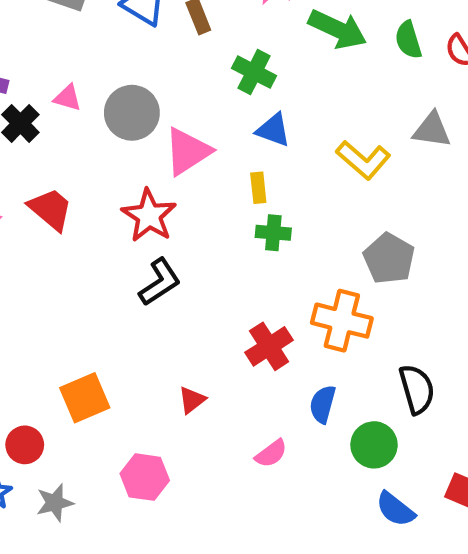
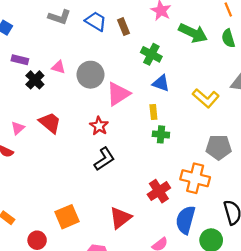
red star: (149, 216) -> (99, 126), size x0.7
gray pentagon: (389, 258) -> (219, 147), turned -30
red triangle: (192, 400) -> (120, 218), size x1.6
blue semicircle: (323, 404) -> (186, 220), size x1.5

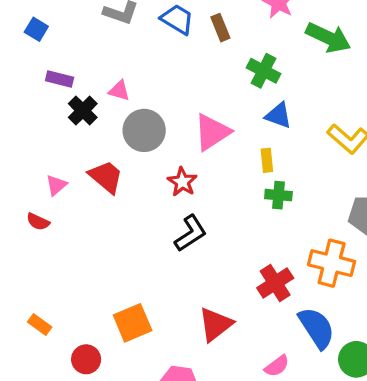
gray circle: (90, 75) -> (144, 130), moved
blue semicircle: (186, 220) -> (317, 328), turned 132

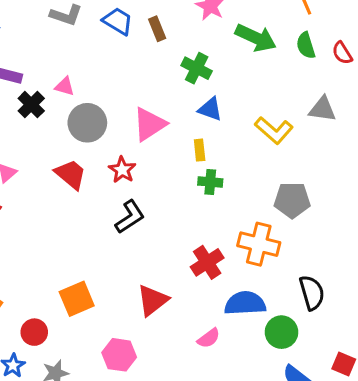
red trapezoid: (106, 177) -> (71, 174), moved
blue semicircle: (317, 328) -> (245, 303), turned -60

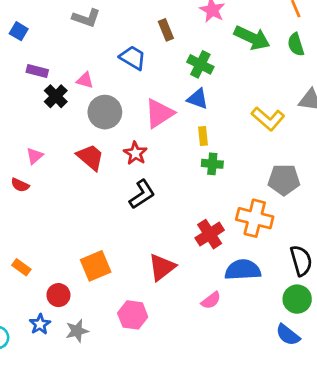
blue trapezoid: (118, 21) -> (133, 58), moved
blue triangle: (210, 109) -> (198, 99), moved
green circle: (281, 332) -> (297, 299), moved

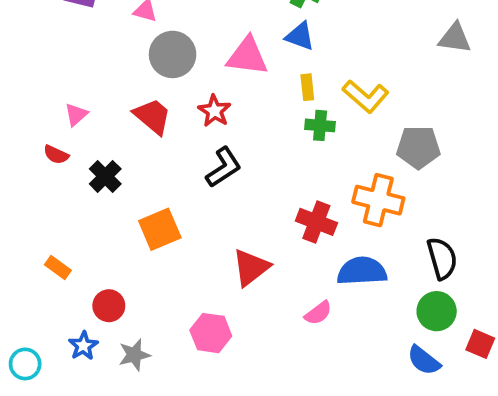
black cross: (56, 96) -> (105, 176), moved
pink triangle: (159, 113) -> (247, 56), turned 40
yellow L-shape: (268, 119) -> (366, 96), moved
red cross: (210, 234) -> (316, 222), turned -36
orange square: (96, 266) -> (160, 229), moved

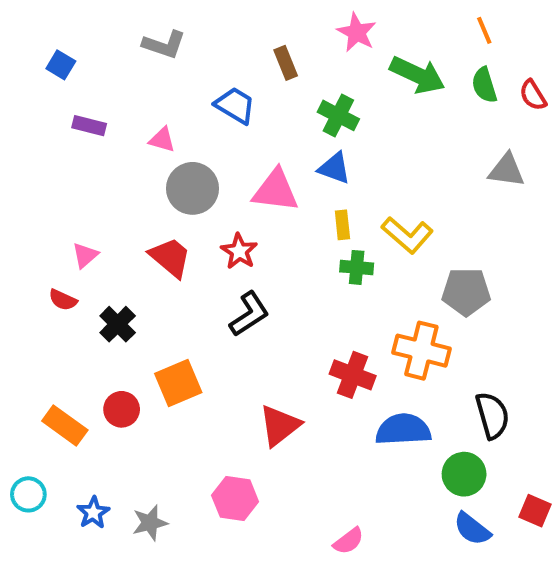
orange rectangle: (58, 267) -> (65, 426), size x1.5
red circle: (109, 306) -> (122, 409), moved
green circle: (437, 311) -> (464, 474), moved
pink semicircle: (318, 313) -> (349, 541), moved
cyan circle: (25, 364) -> (28, 494), moved

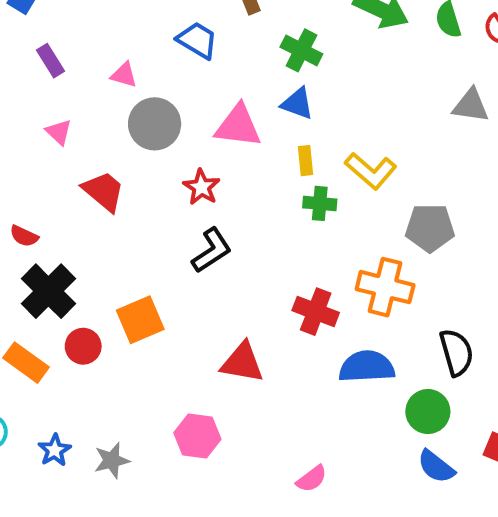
purple rectangle: (89, 126) -> (51, 61), turned 44
pink triangle: (85, 255) -> (59, 132), moved, turned -36
red trapezoid: (170, 257) -> (104, 191), moved
black cross: (118, 324) -> (48, 291), moved, size x1.5
red triangle: (280, 426) -> (242, 363), turned 48

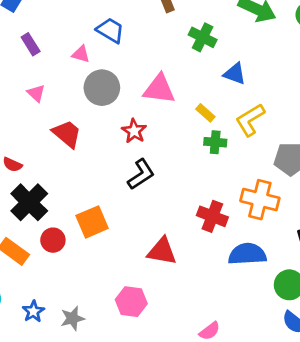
blue trapezoid: (197, 40) -> (110, 30), moved
blue triangle: (297, 103) -> (235, 74), moved
yellow rectangle: (306, 161) -> (205, 113), turned -42
yellow L-shape: (371, 171) -> (250, 120), turned 108

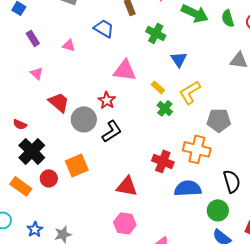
blue trapezoid: (110, 30) -> (104, 28), moved
blue triangle: (235, 74) -> (179, 59), turned 36
gray circle: (102, 88) -> (84, 119), moved
green cross: (215, 142) -> (165, 108), turned 35
pink hexagon: (131, 302) -> (125, 223), moved

